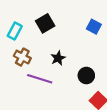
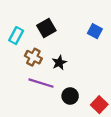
brown cross: (22, 57) -> (33, 57), moved
black circle: (86, 76) -> (70, 96), moved

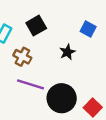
black star: (59, 63) -> (67, 52), moved
black circle: (70, 96) -> (62, 98), size x1.6

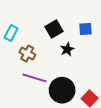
black square: (36, 26) -> (54, 29), moved
blue square: (88, 29) -> (86, 29), turned -32

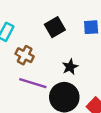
black star: (67, 49) -> (70, 67), moved

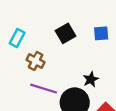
black star: (70, 67) -> (91, 79), moved

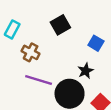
blue square: (101, 33) -> (96, 43), moved, turned 35

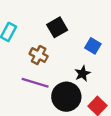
brown cross: (31, 52) -> (39, 55), moved

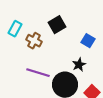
brown cross: (39, 55) -> (34, 41), moved

